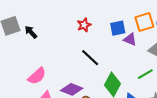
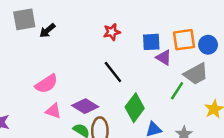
black arrow: (31, 32) -> (47, 30), turned -96
green line: (145, 74) -> (177, 91), moved, turned -35

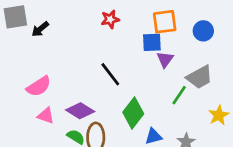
red star: (112, 32) -> (110, 19), moved
orange square: (184, 40) -> (165, 22), moved
blue circle: (208, 45) -> (203, 31), moved
purple triangle: (164, 58) -> (165, 59), turned 35

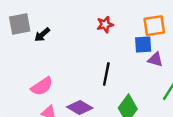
purple triangle: (165, 59) -> (155, 60), turned -49
black line: (110, 74) -> (106, 74), turned 50

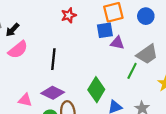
black line: (106, 74) -> (53, 59), moved
pink semicircle: (42, 86) -> (18, 50), moved

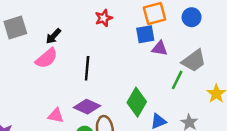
black arrow: (12, 30) -> (53, 36), moved

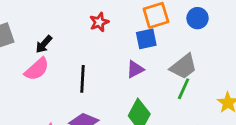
purple triangle: (160, 48) -> (135, 69), moved, turned -35
gray trapezoid: (194, 61) -> (184, 67), moved

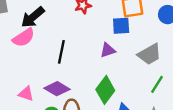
black arrow: (44, 44) -> (33, 17), size x1.5
green line: (184, 89) -> (157, 84), moved

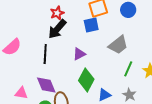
black arrow: (33, 17) -> (57, 29), moved
purple triangle: (108, 50) -> (79, 54), moved
purple diamond: (57, 89) -> (46, 85), turned 45

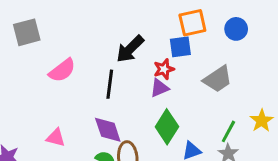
red star: (57, 13) -> (164, 69), moved
green line: (128, 69) -> (228, 131), moved
pink triangle: (21, 93) -> (56, 138), moved

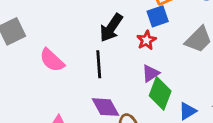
pink semicircle: (62, 70) -> (52, 60), turned 92
purple triangle: (160, 88) -> (151, 73), moved

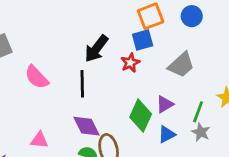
purple triangle: (151, 73) -> (165, 104), moved

